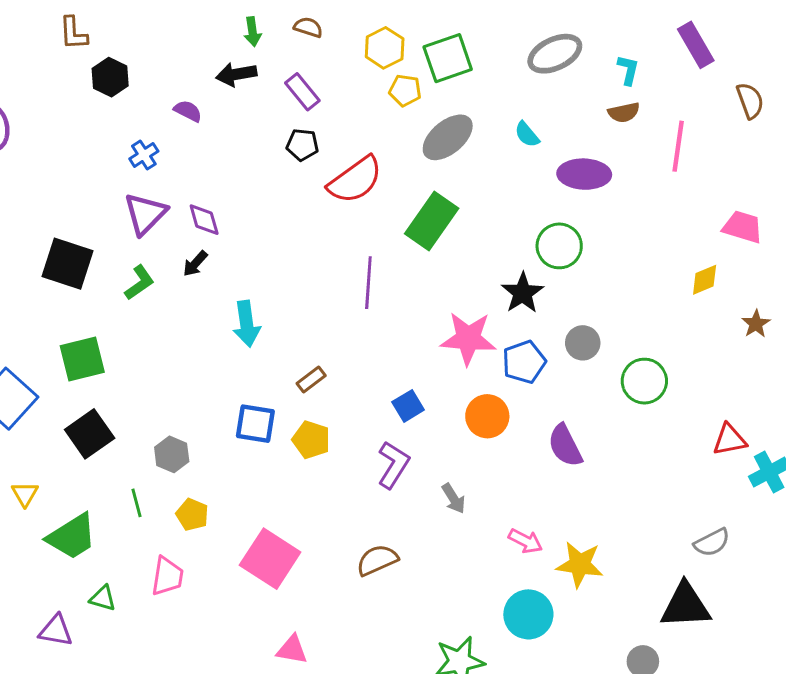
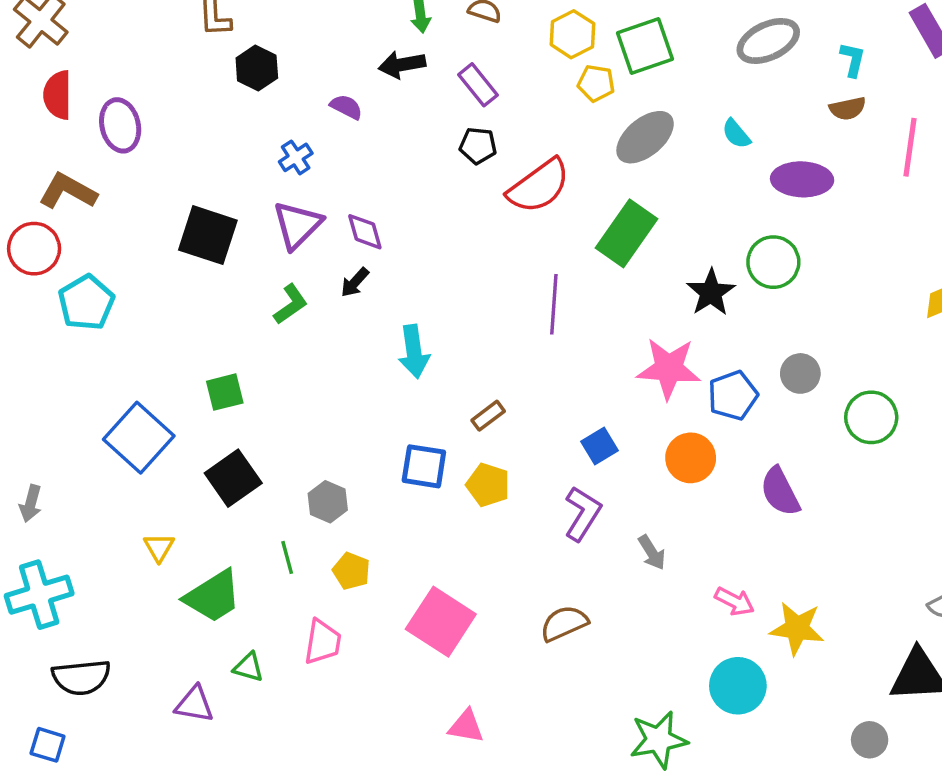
black square: (68, 264) -> (208, 235), moved
black star: (523, 293) -> (711, 292), moved
green square: (82, 359) -> (225, 392), size x0.7

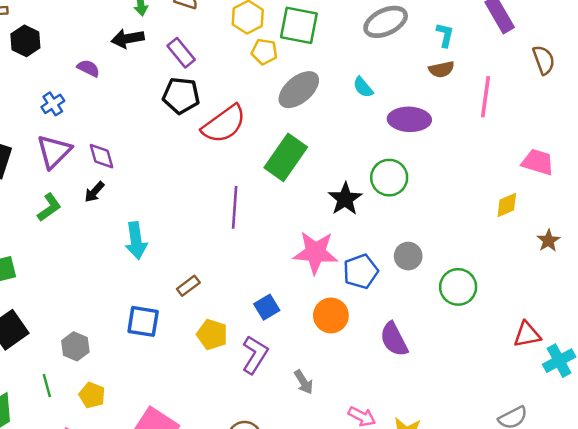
green square: (645, 46) -> (299, 25), turned 30
black pentagon: (478, 146) -> (181, 96), size x1.4
yellow pentagon: (488, 485) -> (212, 334), moved

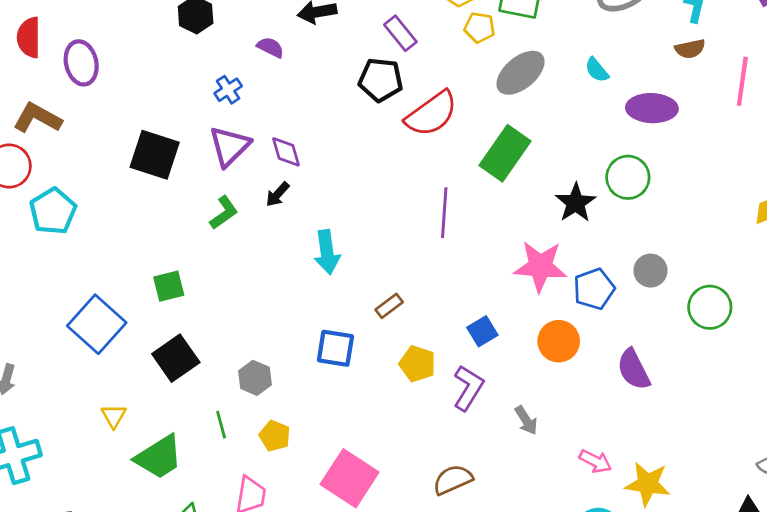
purple rectangle: (181, 53) -> (400, 33), moved

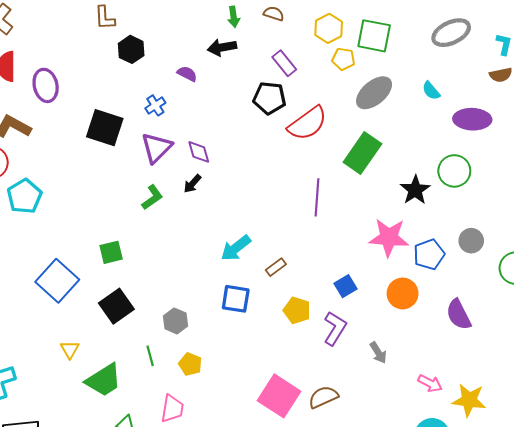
black square: (155, 155) -> (105, 128), moved
cyan arrow: (327, 252) -> (236, 248), moved, turned 60
pink square: (350, 478) -> (279, 396), moved

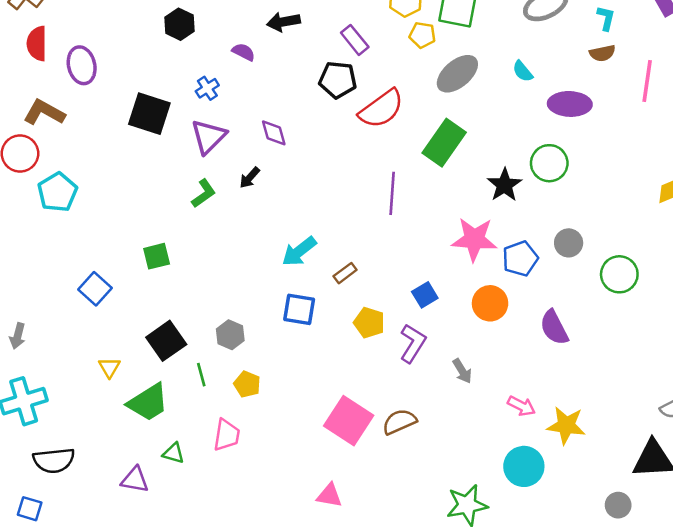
purple diamond: (199, 152) -> (274, 133), moved
blue square: (57, 281) -> (95, 289), size x0.7
black square: (116, 306) -> (166, 341), moved

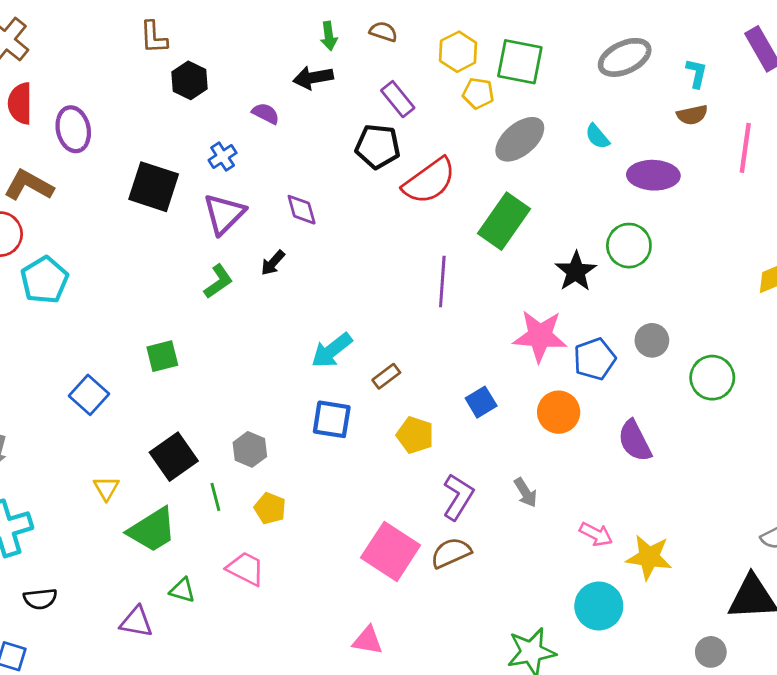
purple L-shape: (413, 343) -> (458, 497), moved
pink trapezoid: (227, 435) -> (246, 569), turned -72
black semicircle: (54, 460) -> (40, 599), size x0.7

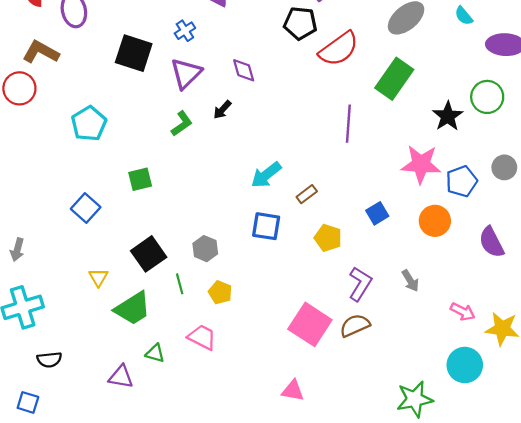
cyan pentagon: (45, 280) -> (89, 124), moved

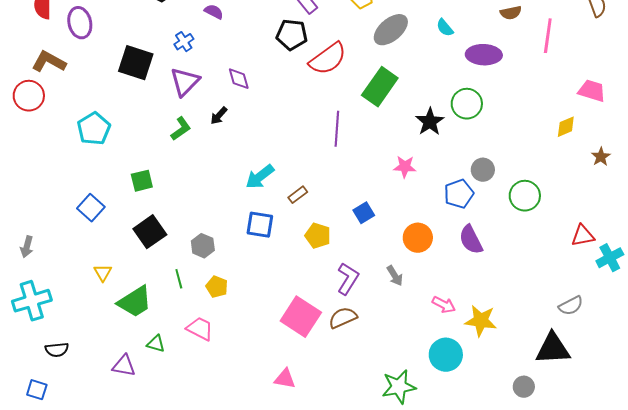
pink star: (421, 164) -> (405, 167), size x0.6
blue pentagon: (462, 181) -> (459, 194), moved
orange circle: (435, 221) -> (418, 238), moved
black square: (149, 254) -> (150, 232), moved

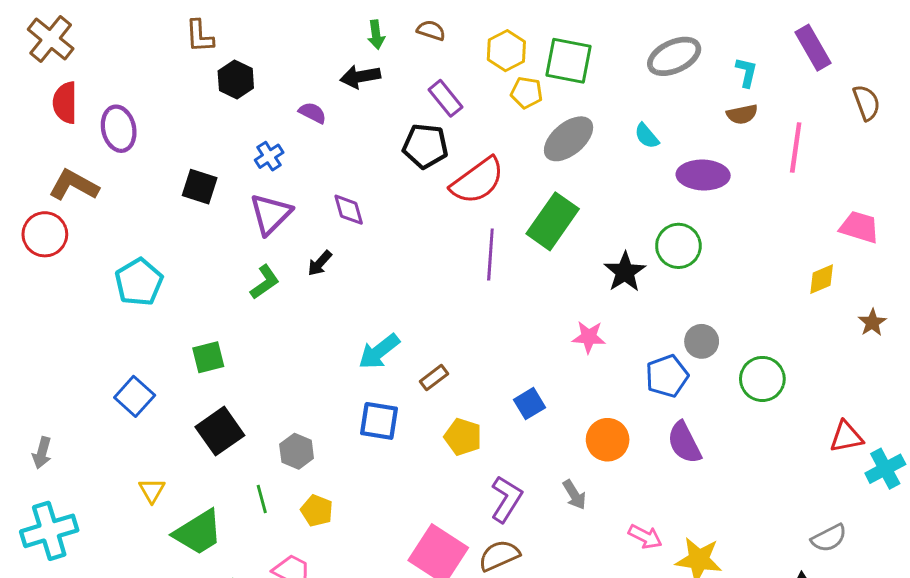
black square: (136, 63) -> (200, 187), size x0.7
purple line: (337, 129) -> (490, 255), moved

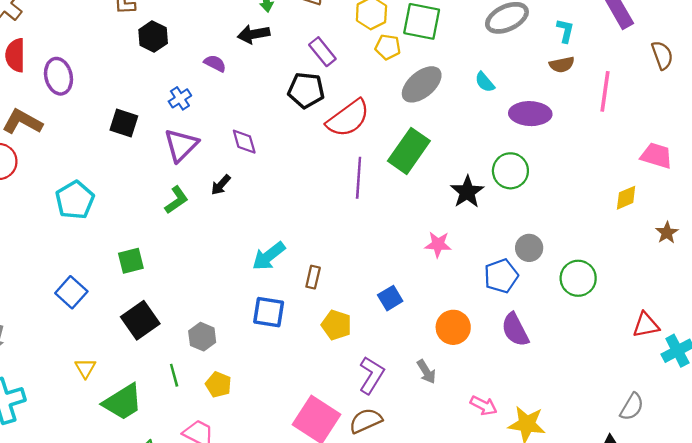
brown rectangle: (434, 378) -> (313, 277), turned -40
gray semicircle: (829, 538) -> (632, 407), turned -32

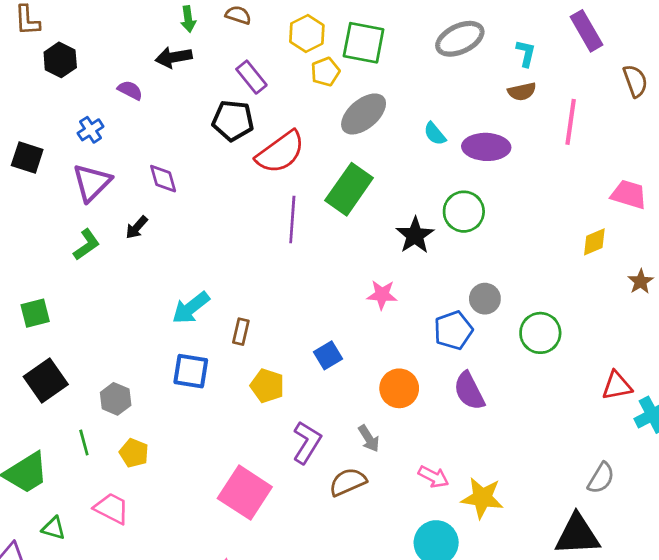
yellow pentagon: (388, 47) -> (325, 72), turned -30
cyan semicircle: (485, 82) -> (435, 134), moved
brown semicircle: (366, 421) -> (348, 482), moved

